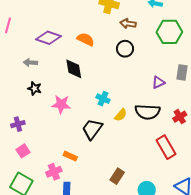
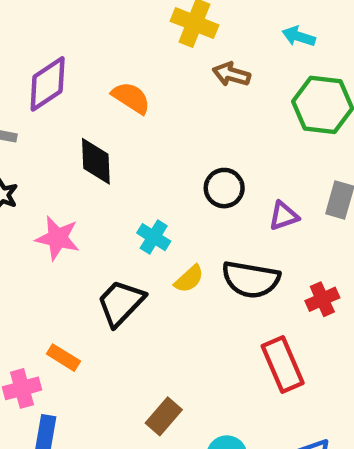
purple diamond: (48, 38) -> (48, 84), turned -60
black circle: (125, 49) -> (224, 188), moved

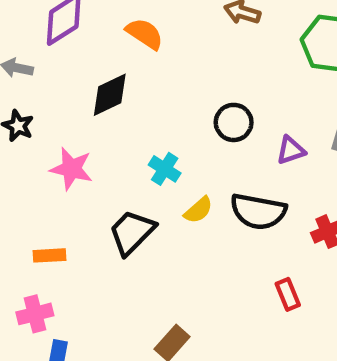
black diamond: (96, 161) -> (110, 95), turned 66
orange rectangle: (63, 358) -> (50, 255), moved, turned -36
red rectangle: (283, 365) -> (288, 294), size x0.6

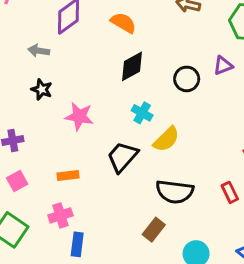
black diamond: (110, 95) -> (132, 66), moved
purple triangle: (291, 150) -> (223, 65), moved
yellow semicircle: (198, 210) -> (166, 139), size x1.4
black semicircle: (258, 211) -> (175, 192), moved

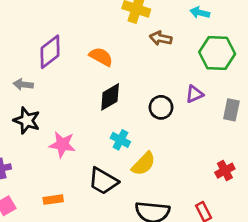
black star: (42, 90) -> (27, 120), size x1.4
black trapezoid: (122, 157) -> (103, 181), turned -100

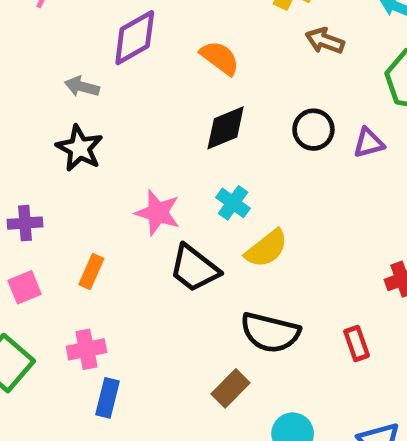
black circle: (161, 107) -> (313, 130), moved
pink star: (62, 144) -> (158, 213), moved
orange rectangle: (53, 200) -> (91, 271), moved, turned -66

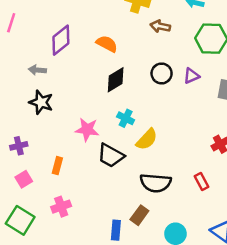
blue rectangle: (108, 398) -> (116, 230), moved

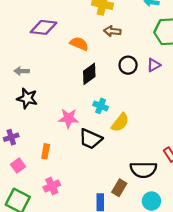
brown arrow: (160, 26) -> (112, 31), moved
purple diamond: (61, 40) -> (44, 27), moved, turned 50
black semicircle: (156, 183) -> (143, 170), moved

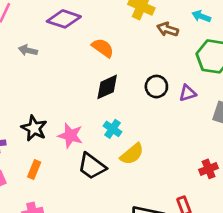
brown arrow: (112, 31) -> (168, 29), moved
gray arrow: (22, 71) -> (28, 50), moved
black star: (27, 98) -> (34, 128), moved

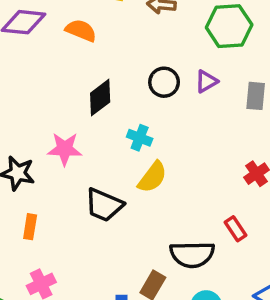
orange semicircle: (103, 48) -> (81, 30), moved
cyan cross: (112, 129) -> (140, 138), moved
pink star: (70, 136) -> (65, 149), moved

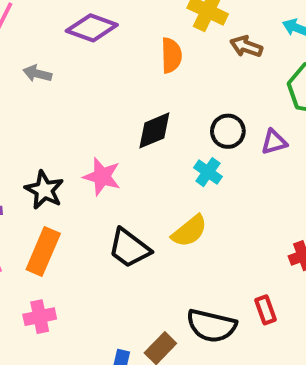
orange semicircle: (81, 30) -> (171, 55), moved, turned 52
cyan cross: (140, 138) -> (208, 172), moved
orange rectangle: (30, 227) -> (43, 252), size x1.6

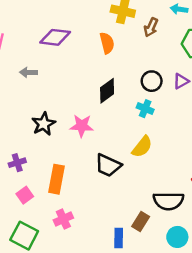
brown arrow: (246, 46) -> (151, 27), turned -72
black star: (44, 190) -> (44, 124), moved, turned 30

